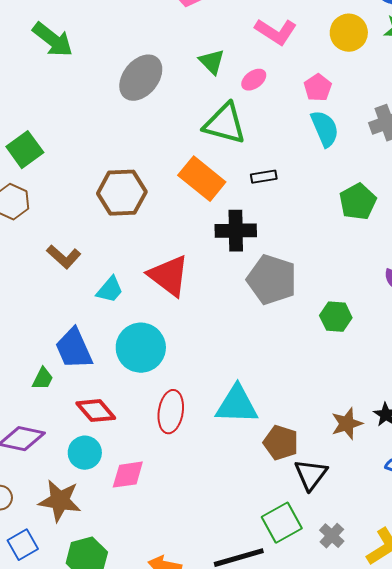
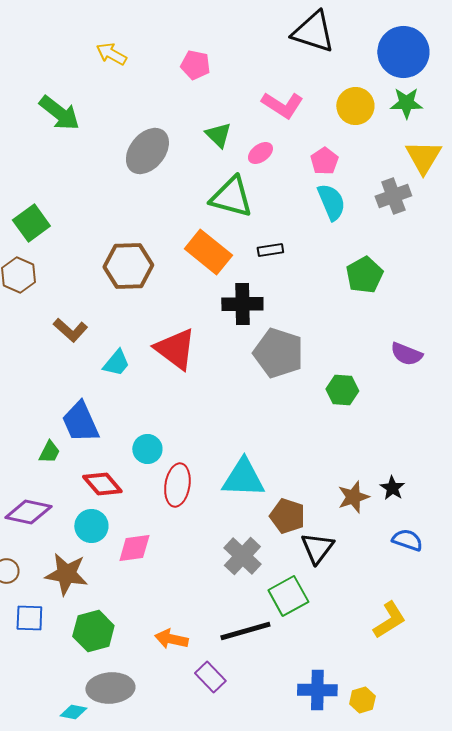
cyan circle: (141, 348) -> (147, 449), moved, size x0.6
gray cross: (332, 536) -> (242, 556), moved, size x1.5
blue square: (23, 545) -> (29, 618), turned 32

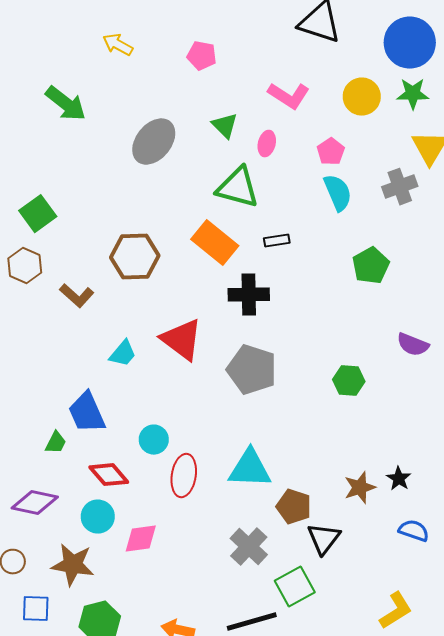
pink ellipse: (260, 153) -> (267, 144), turned -40
brown L-shape: (70, 330) -> (77, 296), moved
gray pentagon: (278, 353) -> (252, 370), moved

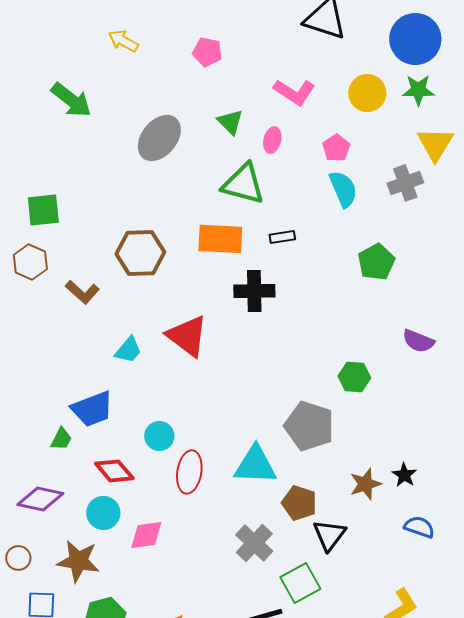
green square: (38, 214) -> (43, 210), turned 30
orange rectangle: (215, 243) -> (220, 239), turned -36
gray pentagon: (252, 370) -> (309, 426), moved
blue trapezoid: (87, 413) -> (92, 409), turned -87

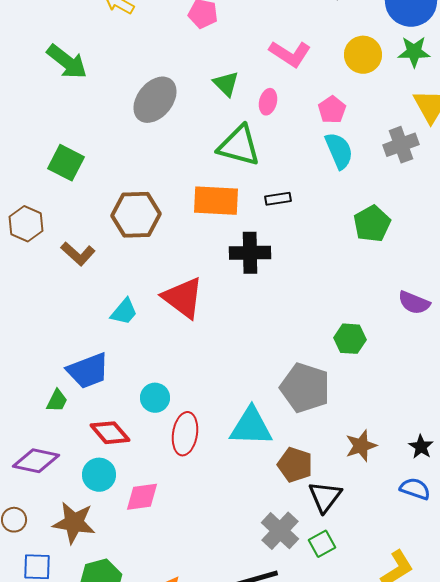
green square: (43, 210) -> (66, 163), moved, turned 33
black star: (404, 475) -> (421, 447), moved
gray cross: (254, 543) -> (280, 531), moved
green square: (300, 583) -> (322, 544), moved, size x0.7

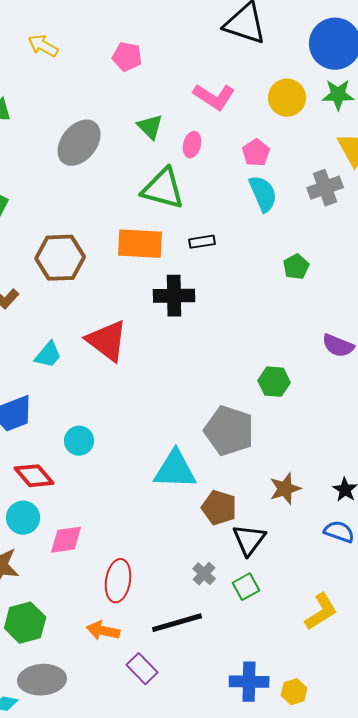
green pentagon: (372, 224) -> (296, 267), size x0.7
red ellipse: (185, 434) -> (118, 581), moved
gray cross: (280, 531) -> (204, 574), size x0.6

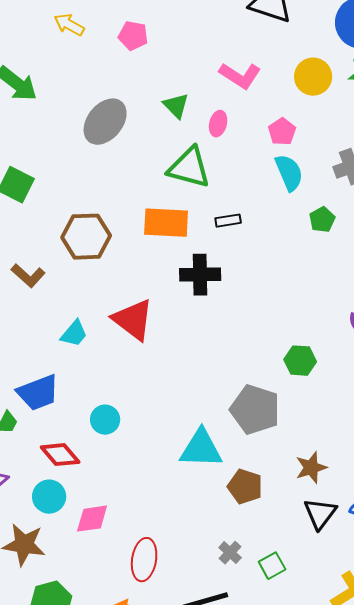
pink pentagon: (127, 57) -> (133, 36), moved
green pentagon: (296, 267) -> (322, 220), moved
black triangle: (249, 540) -> (320, 514), moved

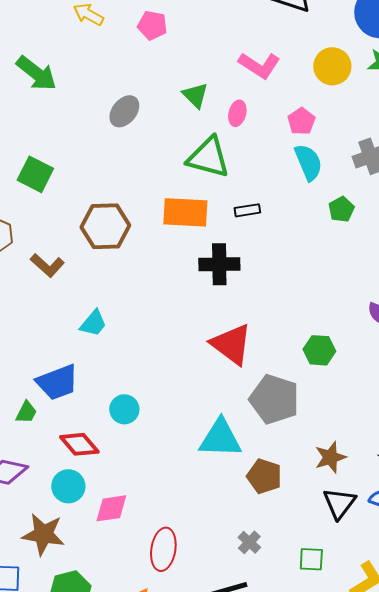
gray ellipse: (105, 122) -> (124, 111), size x0.7
red triangle: (133, 320) -> (231, 344), moved
green square: (272, 566) -> (311, 559), moved, turned 32

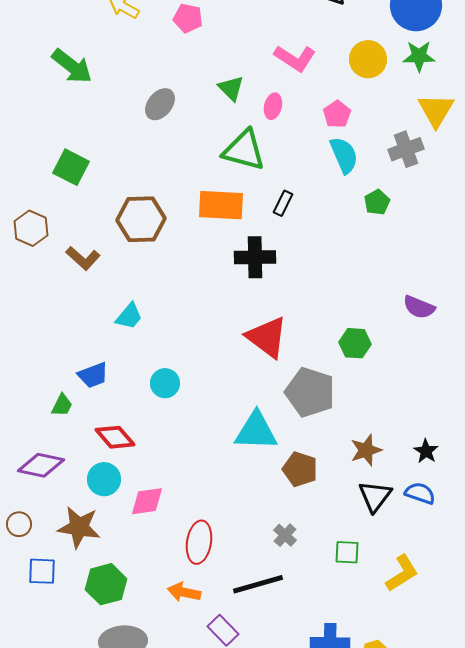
black rectangle: (247, 210) -> (283, 203), turned -55
blue trapezoid: (57, 382) -> (93, 375), size x0.7
cyan circle: (124, 409) -> (165, 383), moved

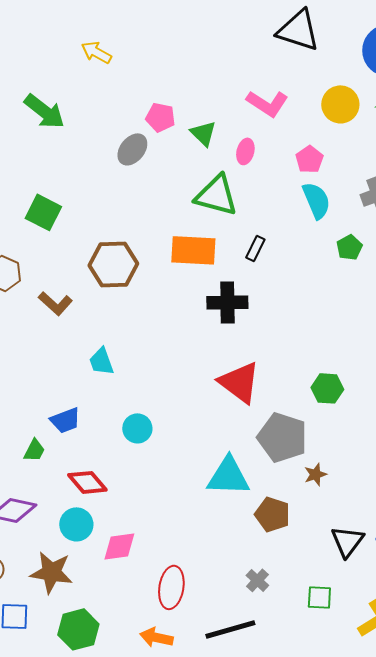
pink pentagon: (188, 18) -> (160, 117), moved
cyan trapezoid: (129, 316) -> (101, 361), turned 120
brown star: (366, 450) -> (315, 474), moved, size x0.7

